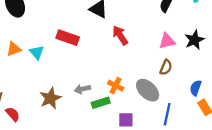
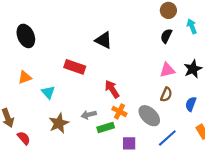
red arrow: (120, 35) -> (112, 89), moved
cyan triangle: (37, 52) -> (48, 92), moved
blue semicircle: (196, 88) -> (191, 104), moved
blue line: (167, 114) -> (167, 138), turned 36

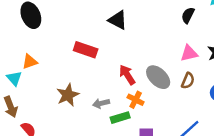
cyan triangle: (48, 92) -> (14, 78), moved
gray ellipse: (149, 116) -> (158, 77), moved
brown star: (59, 123) -> (68, 95), moved

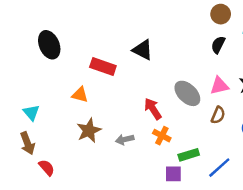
red rectangle: (86, 50) -> (103, 67), moved
orange triangle: (30, 62) -> (80, 95), moved, turned 35
gray ellipse: (158, 77) -> (187, 93), moved
green rectangle: (120, 118) -> (189, 155), moved

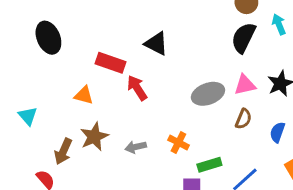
black semicircle: (218, 45) -> (243, 38), size x1.5
gray ellipse: (187, 93) -> (208, 94), turned -64
red arrow: (153, 109) -> (137, 88), moved
brown arrow: (27, 143) -> (63, 151), moved, turned 45

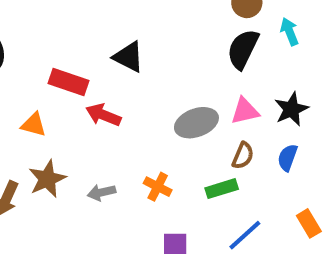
red arrow: (137, 88) -> (103, 115), turned -35
blue semicircle: (277, 132) -> (288, 158), moved
green rectangle: (209, 165) -> (222, 189), moved

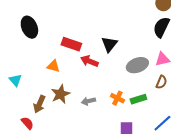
black triangle: (129, 57) -> (109, 44), moved, turned 42
green rectangle: (222, 189) -> (138, 99), moved

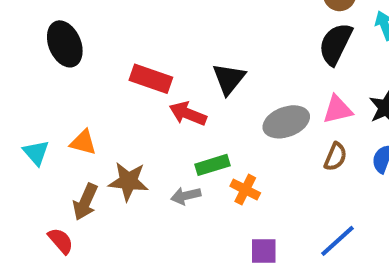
orange triangle: (53, 66) -> (83, 142), moved
brown star: (60, 94) -> (128, 181), turned 30
green rectangle: (138, 99) -> (212, 165), moved

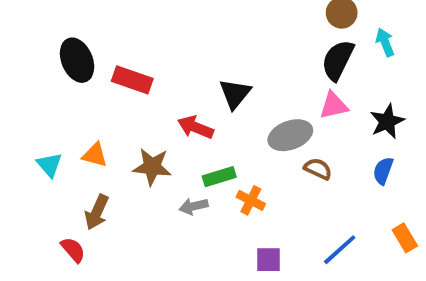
red rectangle: (151, 79) -> (132, 80), moved
pink triangle: (338, 110) -> (334, 106), moved
brown semicircle: (335, 157) -> (318, 169), moved, turned -88
brown star: (128, 181) -> (152, 167), moved

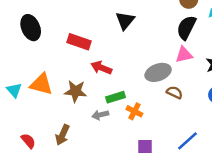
red rectangle: (132, 80) -> (79, 42), moved
black triangle: (235, 94) -> (125, 20), moved
orange triangle: (95, 155) -> (41, 84), size x1.5
brown arrow: (97, 212) -> (62, 135), moved

